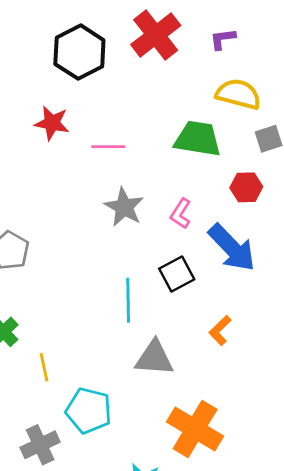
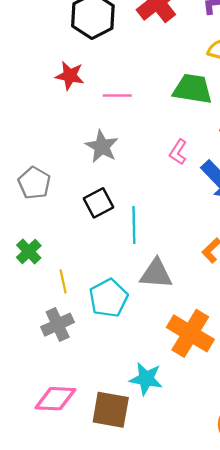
gray star: (124, 207) -> (102, 146), moved
black square: (177, 274) -> (98, 203), moved
cyan pentagon: (89, 411) -> (108, 298), moved, turned 30
gray cross: (40, 445) -> (58, 325), moved

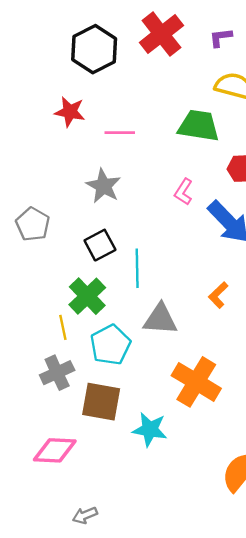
green cross: (29, 252) -> (87, 296), moved, size x1.4
brown square: (111, 410) -> (101, 402), moved

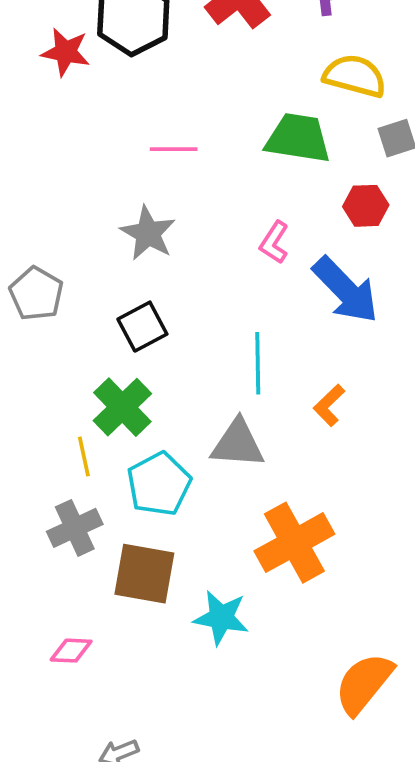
red star: (70, 112) -> (66, 52), moved
cyan line: (137, 268) -> (258, 363), moved
orange cross: (196, 382) -> (294, 543), turned 30
pink diamond: (55, 450) -> (71, 651), size x0.6

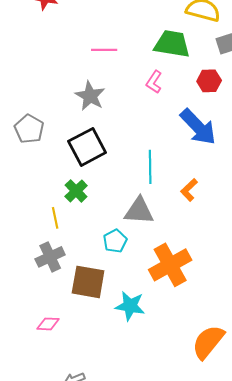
pink L-shape: (274, 242) -> (154, 82), moved
black square: (142, 327) -> (87, 147), size x1.4
green cross: (122, 407) -> (76, 191), size x0.7
cyan pentagon: (159, 484) -> (115, 241), moved, size x0.7

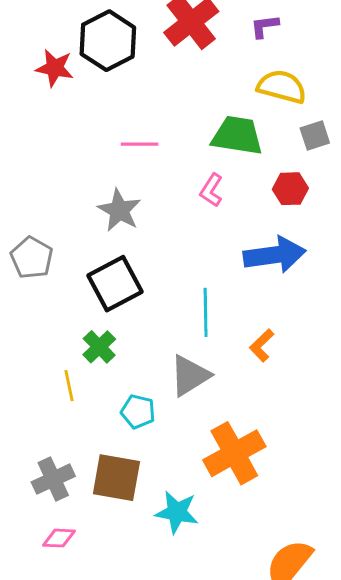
blue arrow: (198, 127) -> (275, 255), turned -54
gray triangle: (139, 211) -> (190, 376), turned -36
cyan pentagon: (115, 241) -> (138, 412), moved, turned -30
gray cross: (50, 257) -> (53, 479), moved

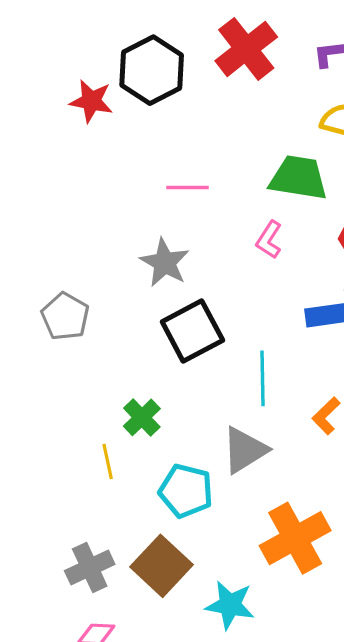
black square: (115, 284) -> (192, 331), moved
cyan pentagon: (138, 412) -> (186, 491), size x1.4
brown square: (116, 478) -> (161, 566), turned 33

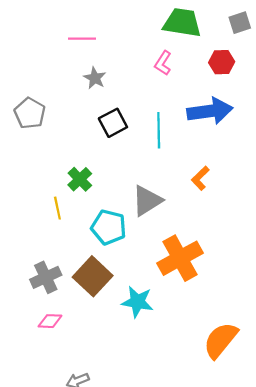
pink line: (188, 188) -> (82, 39), moved
gray star: (165, 263) -> (95, 78), size x0.7
black square: (192, 331) -> (113, 123), size x0.7
cyan line: (263, 378) -> (159, 130), moved

